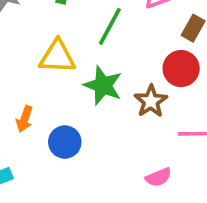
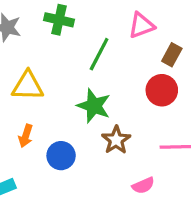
yellow triangle: (57, 57) -> (28, 86), moved
brown star: (151, 101) -> (116, 140), moved

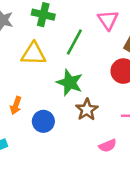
pink triangle: (141, 25) -> (108, 20), turned -45
yellow triangle: (28, 86) -> (33, 54), moved

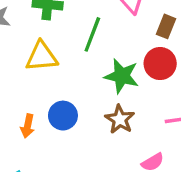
green star: (70, 83) -> (122, 76), moved
blue circle: (43, 121) -> (63, 116), moved

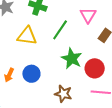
red circle: (160, 64) -> (95, 68), moved
brown star: (120, 119) -> (63, 94), moved, turned -30

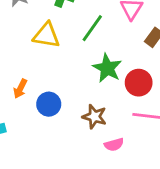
blue circle: (31, 74) -> (49, 104), moved

